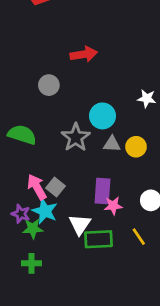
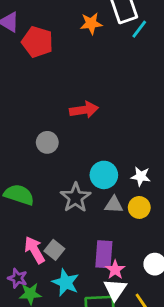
white star: (147, 98) -> (141, 176), moved
pink star: (113, 206) -> (115, 270), turned -30
cyan star: (45, 211) -> (66, 282), moved
white triangle: (80, 224) -> (115, 290), moved

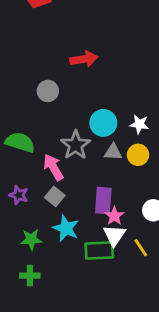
pink arrow: (35, 250) -> (53, 167), moved
purple star: (18, 278) -> (19, 195), moved

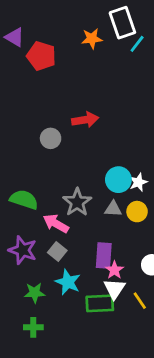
gray circle: (48, 91) -> (51, 138), moved
cyan circle: (103, 123) -> (118, 180), moved
white star: (139, 124) -> (138, 182), turned -30
pink arrow: (53, 167) -> (56, 224), turned -30
purple star: (19, 195) -> (23, 250), size x1.5

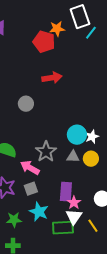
red pentagon: (41, 56) -> (44, 42), moved
red arrow: (85, 120) -> (52, 78), moved
gray square: (57, 251) -> (31, 189), turned 32

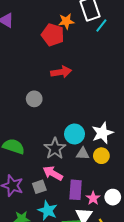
cyan circle: (77, 135) -> (75, 134), moved
white star: (92, 137) -> (102, 133), size x1.5
pink arrow: (30, 168) -> (53, 173), moved
pink star: (74, 203) -> (93, 198), moved

